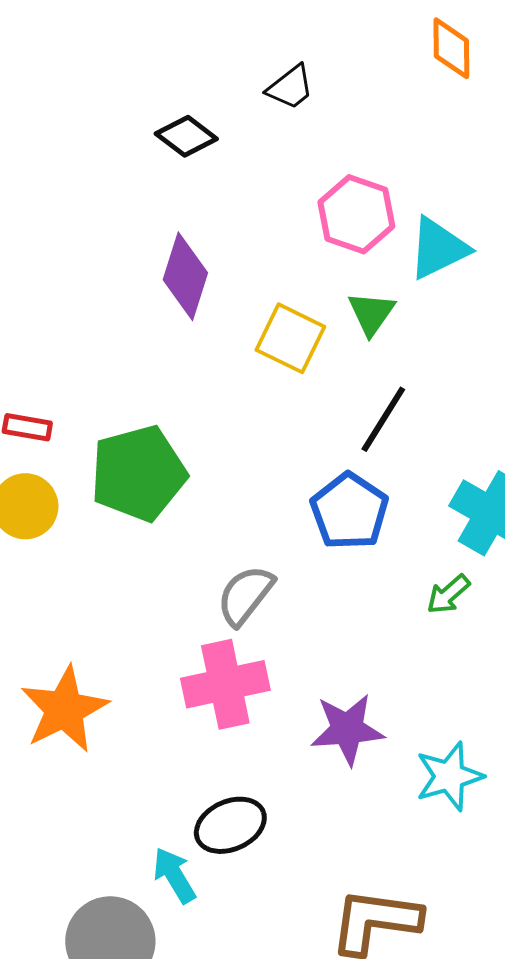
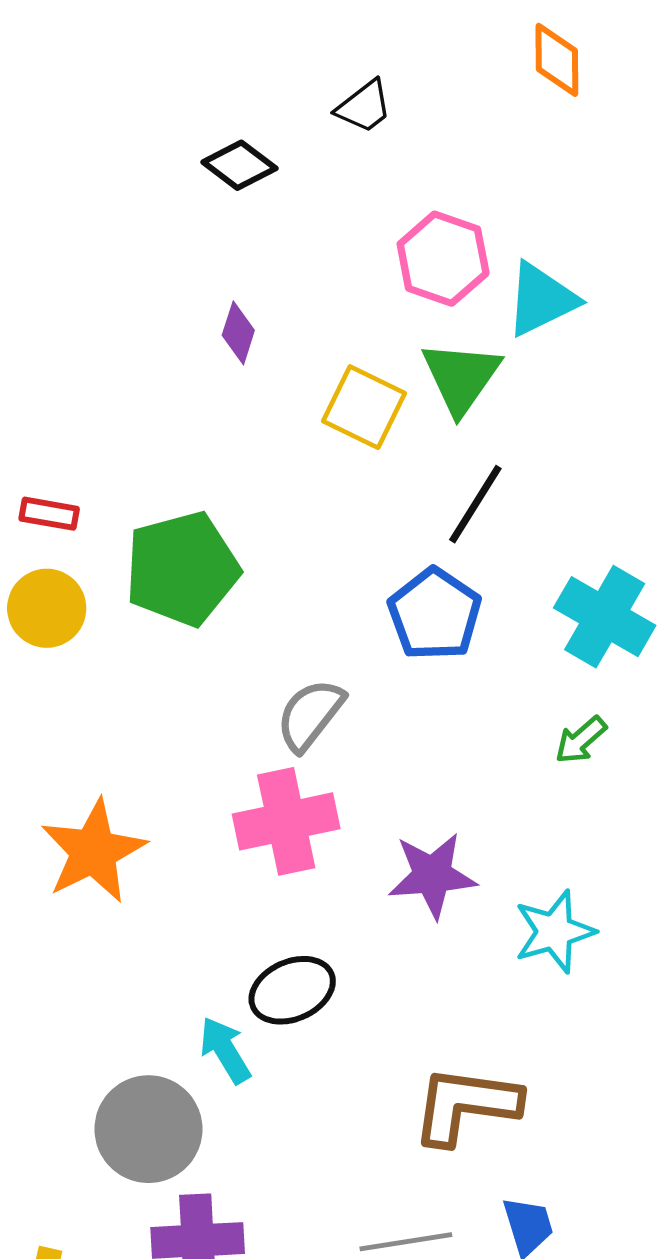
purple diamond: (185, 276) -> (238, 333), size x0.6
green triangle: (371, 313) -> (461, 377), size x1.4
green arrow: (448, 594) -> (581, 740), moved

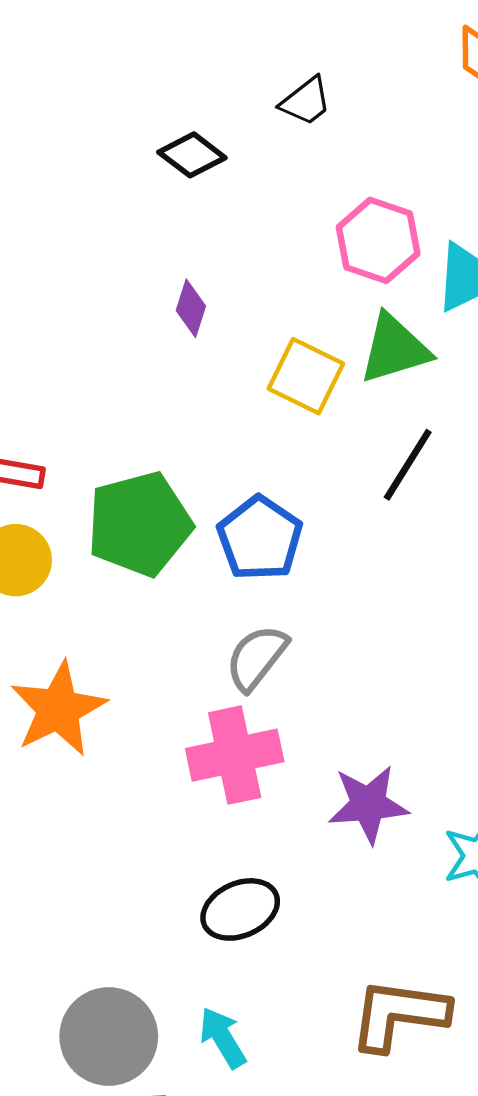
green triangle: (461, 377) -> (395, 349), turned 38
blue pentagon: (435, 614) -> (260, 538), moved
orange star: (93, 851) -> (58, 709), moved
cyan arrow: (225, 1050) -> (223, 1038), moved

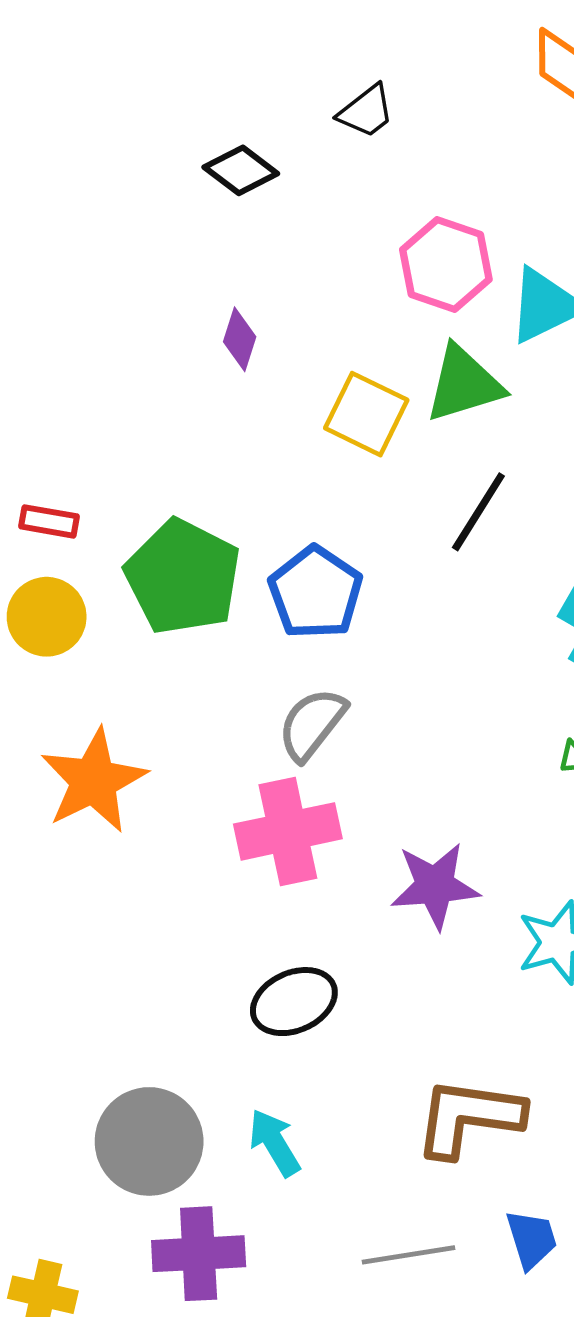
green pentagon: (139, 524) -> (183, 577), turned -30

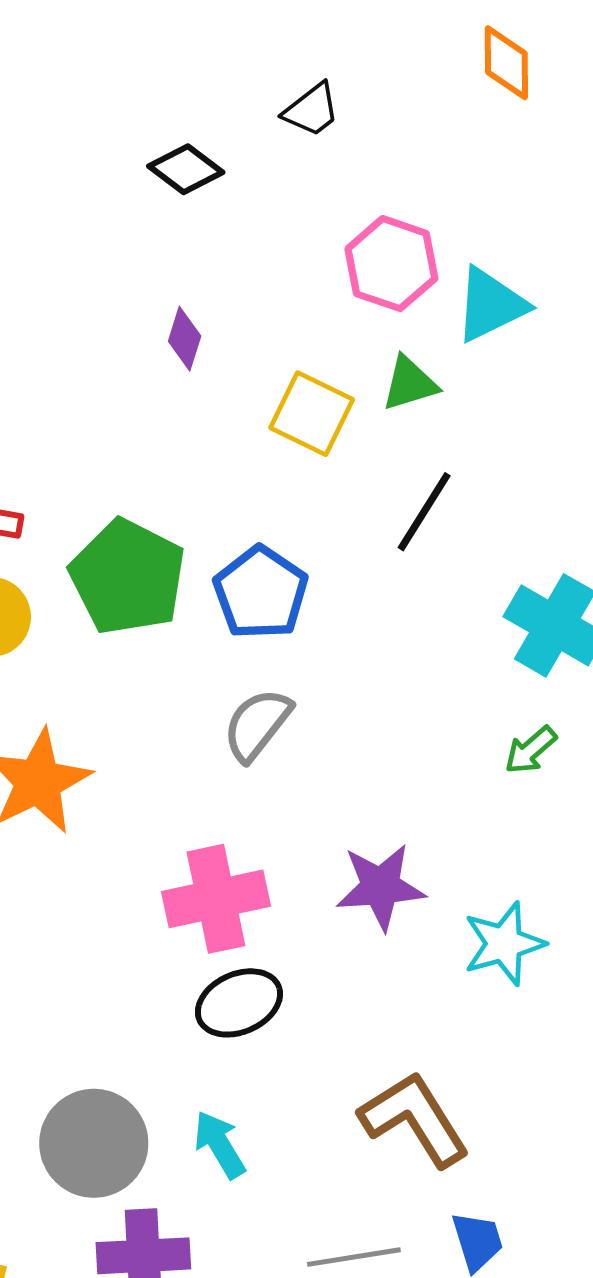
green triangle: (464, 384) -> (410, 383), size x0.7
pink cross: (288, 831) -> (216, 899), moved
brown L-shape: (469, 1117) -> (414, 1119), turned 50

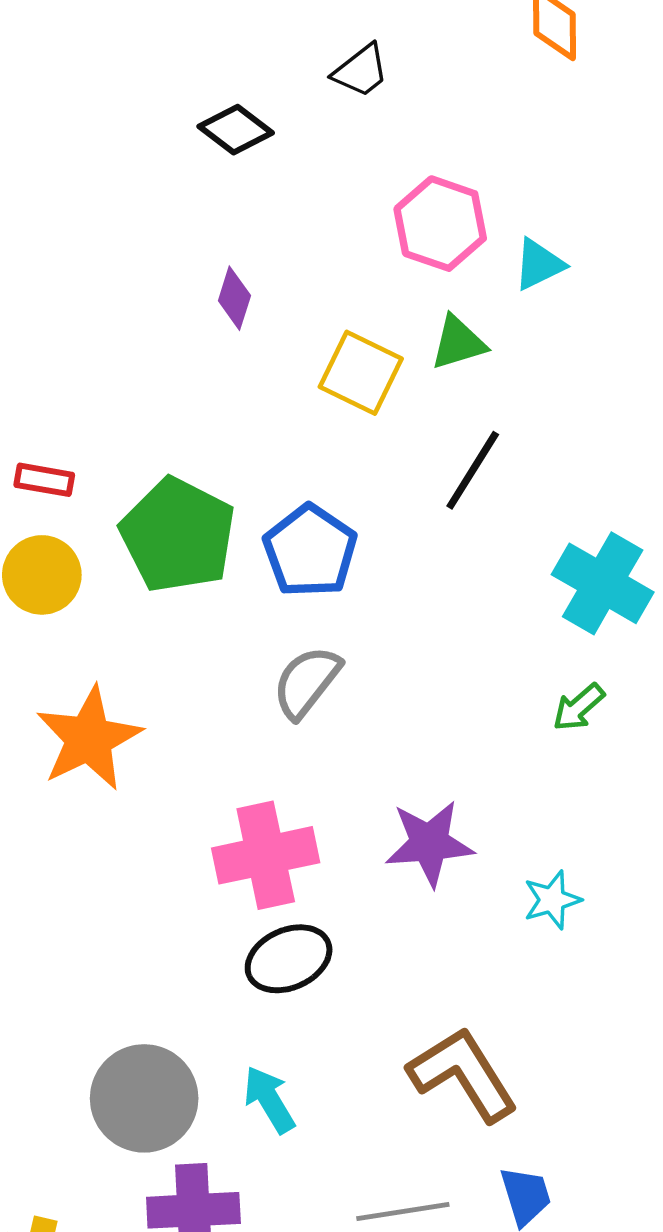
cyan triangle: (491, 305) -> (539, 264), size x0.7
cyan star: (504, 944) -> (552, 900), size x0.7

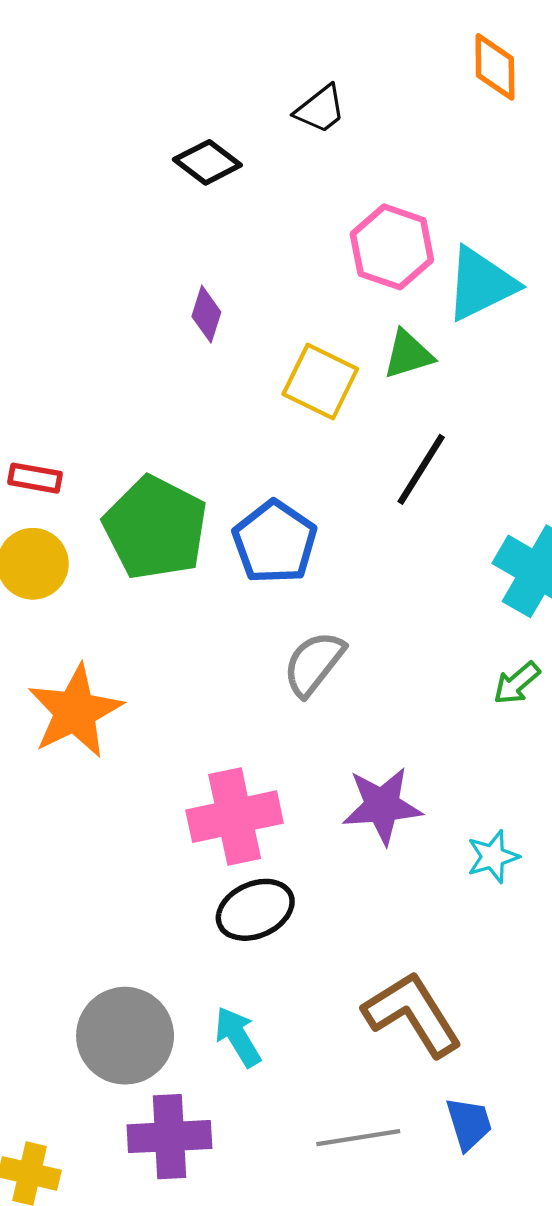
cyan triangle: (539, 264) -> (481, 284), size x1.6
gray semicircle: (307, 682) -> (314, 664), moved

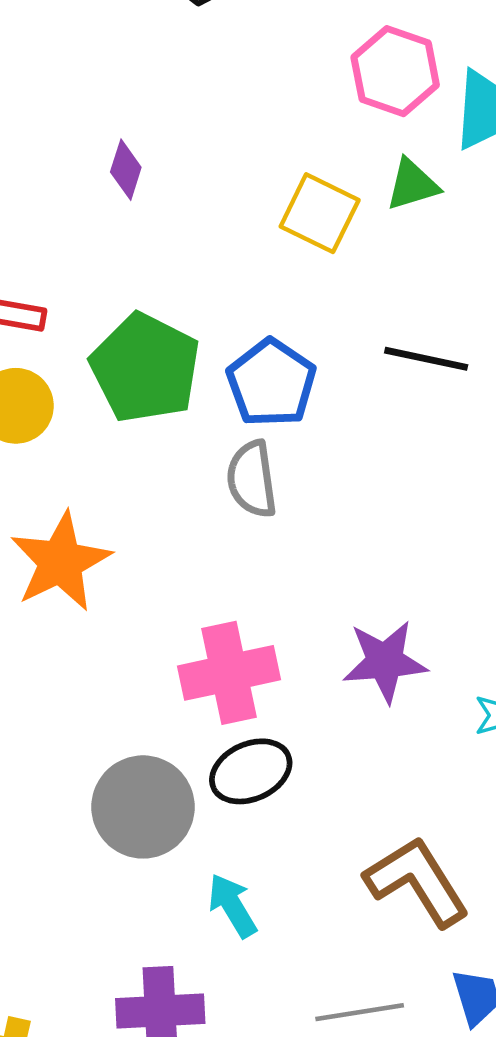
purple diamond: (206, 314) -> (126, 170), moved
black line: (421, 469) -> (426, 359), moved, turned 70
gray semicircle: (314, 664) -> (252, 479), moved, turned -46
gray circle: (125, 1036) -> (143, 807), moved

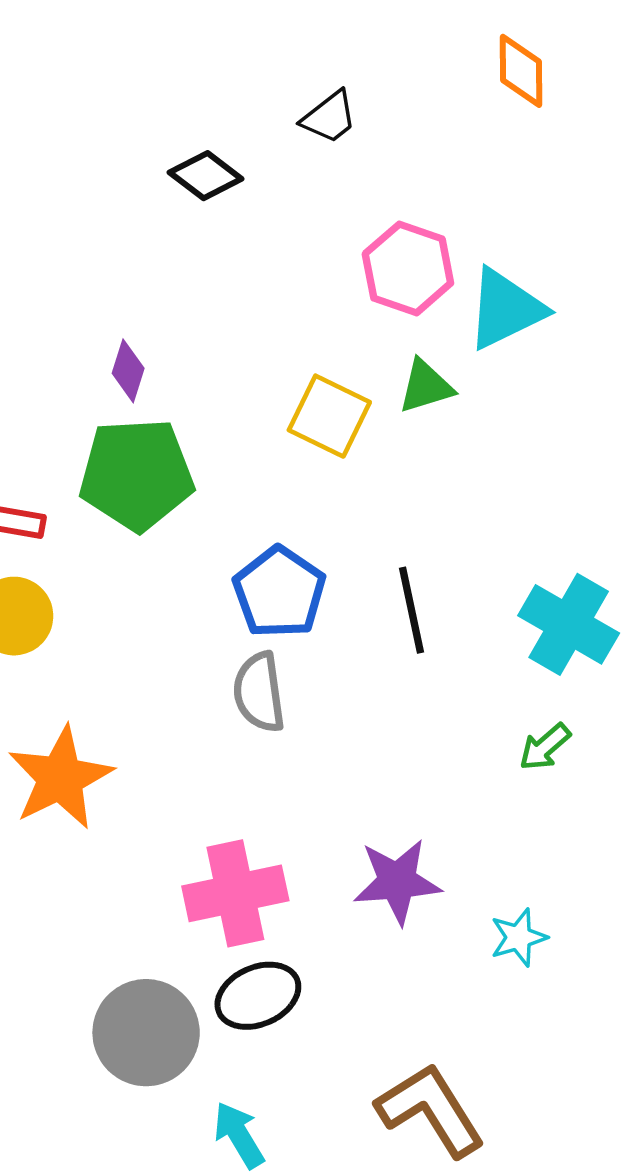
black line: (426, 359) -> (411, 610), moved, turned 66
green pentagon: (145, 368) -> (137, 474), moved, turned -30

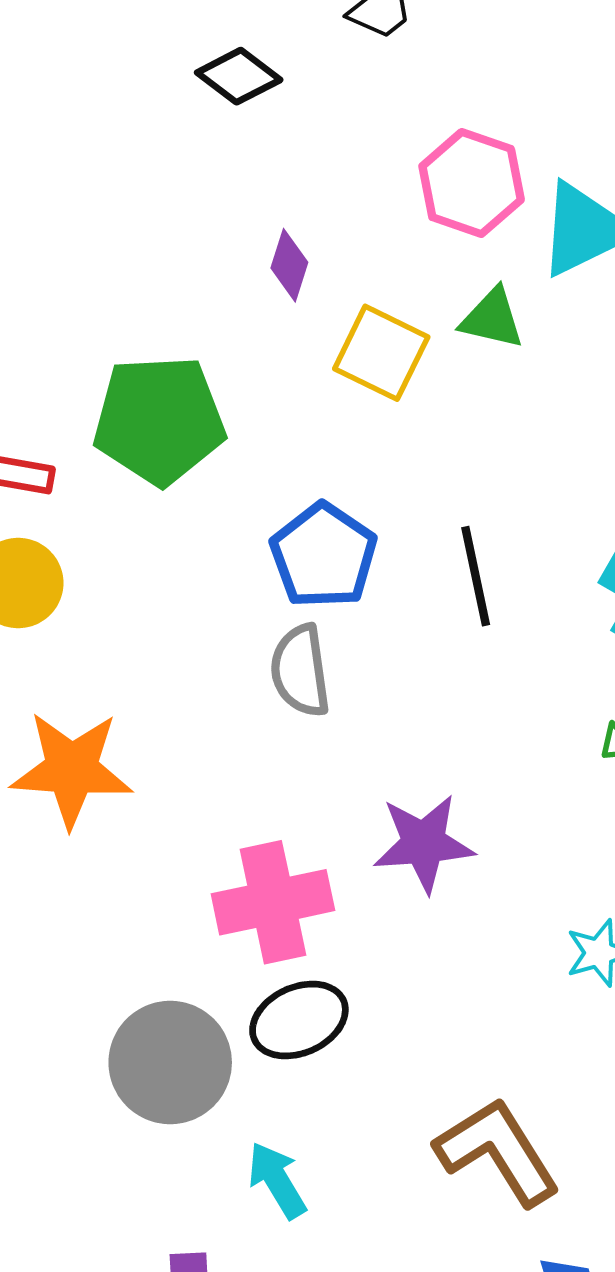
purple diamond: (128, 371) -> (289, 265), moved
green triangle: (426, 386) -> (492, 319), turned 30
orange star: (60, 778) -> (72, 769), turned 30
purple star: (397, 881) -> (424, 843), moved

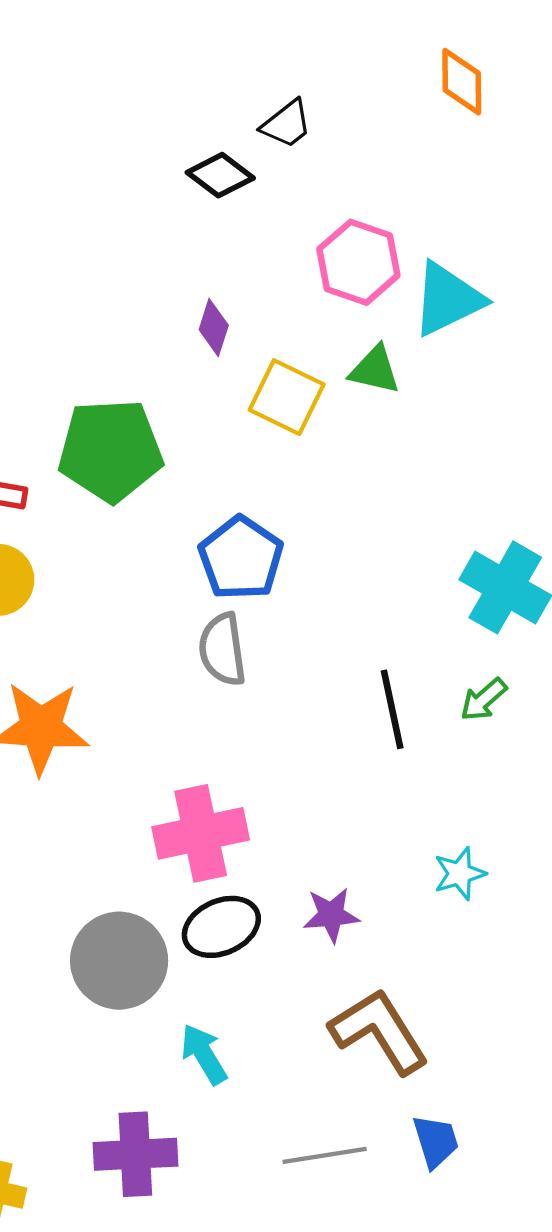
black diamond: (239, 76) -> (220, 175), moved
black line: (476, 576) -> (392, 709), moved
purple star: (424, 843) -> (331, 915), moved, size x0.7

